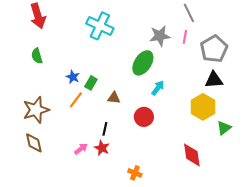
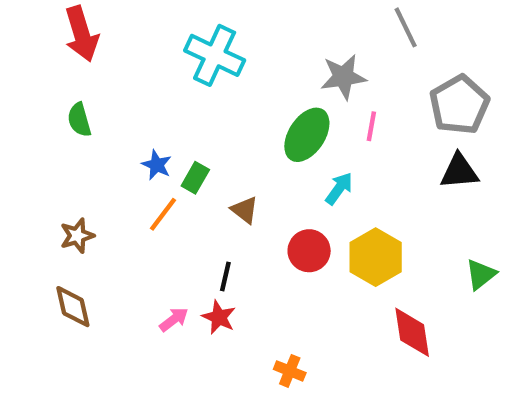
pink line: (185, 37) -> (371, 126), moved
brown triangle: (114, 98) -> (245, 210), turned 32
yellow hexagon: (203, 107) -> (376, 257), moved
brown star: (36, 110) -> (77, 236), size x0.6

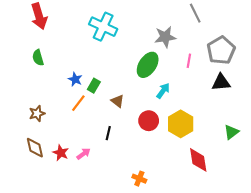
pink line: (371, 126) -> (189, 61), moved
red star: (219, 317) -> (61, 153), moved

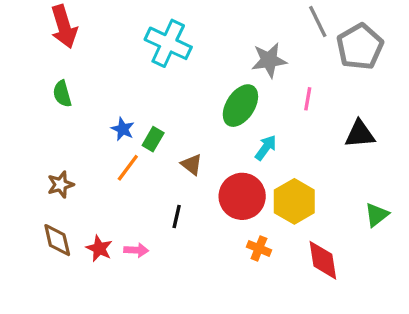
gray pentagon: (221, 50) -> (360, 47), moved
red circle: (149, 121) -> (242, 196), size x1.4
pink arrow: (83, 154) -> (136, 250), turned 40
orange cross: (139, 179) -> (259, 248), moved

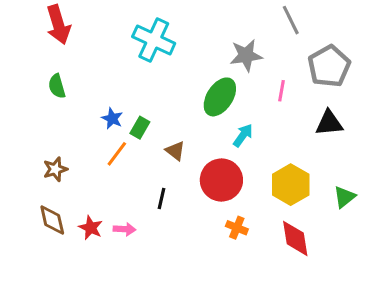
gray pentagon: (360, 47) -> (329, 66), moved
yellow hexagon: (294, 201) -> (291, 185), moved

